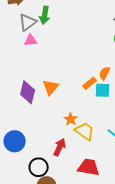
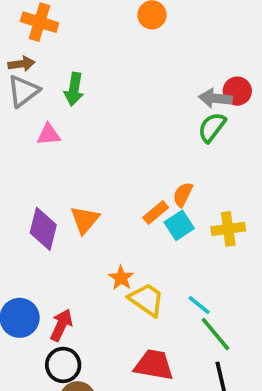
gray triangle: (28, 22) -> (23, 91), moved
cyan square: (103, 90) -> (179, 225), turned -35
red arrow: (60, 147) -> (61, 325), moved

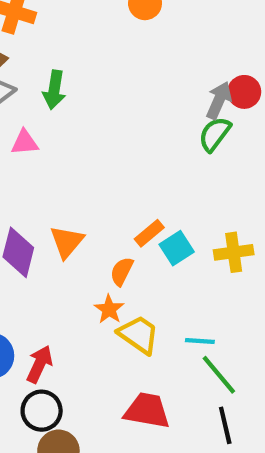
gray arrow: (215, 98) -> (219, 100), turned 108
orange semicircle: (183, 194) -> (122, 271), moved
cyan line: (199, 305) -> (200, 341), turned -35

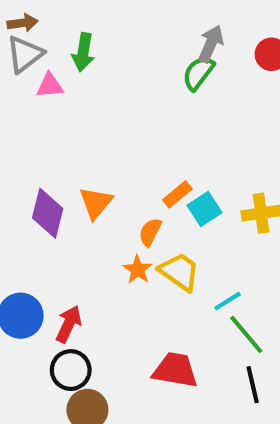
gray arrow: (219, 100) -> (211, 44), moved
green semicircle: (215, 134) -> (198, 73), moved
pink triangle: (25, 143) -> (50, 86), moved
yellow trapezoid: (139, 335) -> (179, 272), moved
cyan line: (200, 341) -> (228, 301), turned -36

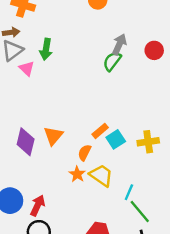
pink triangle: (50, 86) -> (27, 68), turned 49
cyan line: (228, 301) -> (129, 192), turned -35

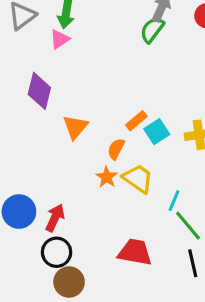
pink triangle: (27, 68) -> (60, 39), moved, turned 42
purple diamond: (26, 142) -> (39, 91), moved

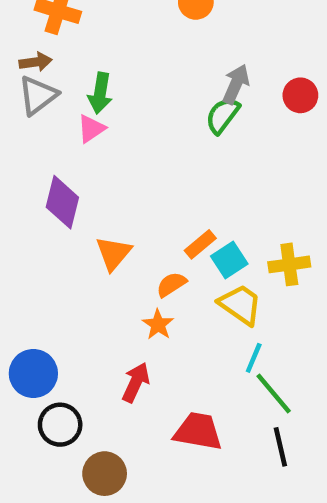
orange semicircle: (116, 149) -> (171, 284), turned 30
yellow trapezoid: (138, 179) -> (240, 305), moved
red arrow: (55, 218) -> (136, 382), moved
black circle: (57, 252) -> (60, 425), moved

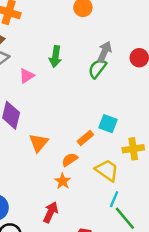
green arrow: (100, 93) -> (55, 57), moved
cyan square: (229, 260) -> (108, 124), moved, turned -36

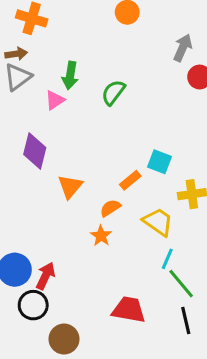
gray arrow: (105, 52) -> (183, 48), moved
green arrow: (55, 57) -> (70, 75), moved
green semicircle: (97, 69) -> (113, 92), moved
red arrow: (51, 212) -> (46, 276), moved

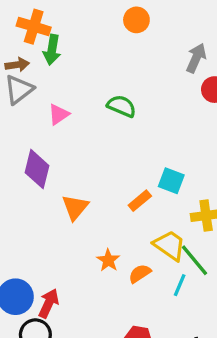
green arrow: (70, 75) -> (52, 50), moved
green semicircle: (113, 92) -> (122, 106), turned 76
orange semicircle: (110, 208) -> (140, 274), moved
green line: (181, 284) -> (194, 260), moved

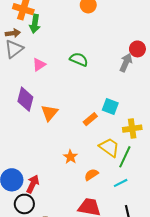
gray arrow: (196, 58) -> (126, 63), moved
orange triangle: (75, 207) -> (49, 113), moved
green line: (194, 260) -> (125, 157), turned 65
orange semicircle: (140, 274) -> (91, 175), moved
cyan line: (180, 285) -> (121, 183), moved, turned 40

